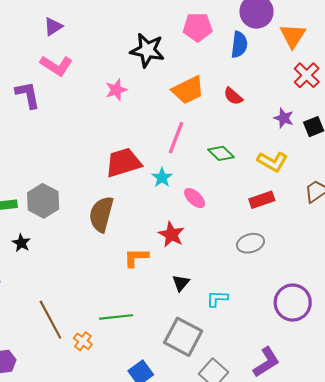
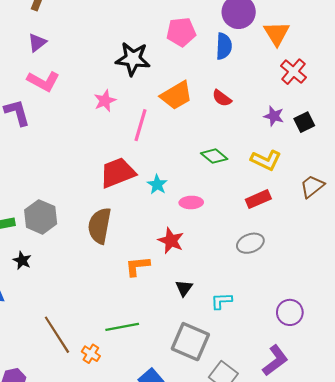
pink line: (176, 138) -> (141, 125), moved
pink ellipse: (195, 198) -> (191, 202), turned -40
purple circle: (293, 303) -> (290, 312), moved, size x0.7

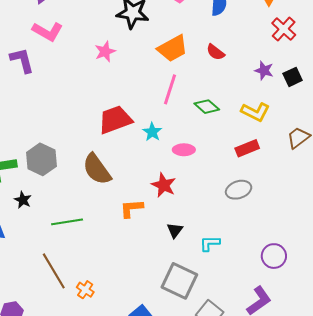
pink line: (141, 125) -> (170, 89), moved
brown semicircle: (100, 226) -> (97, 169), turned -48
green line: (122, 327) -> (67, 222), moved

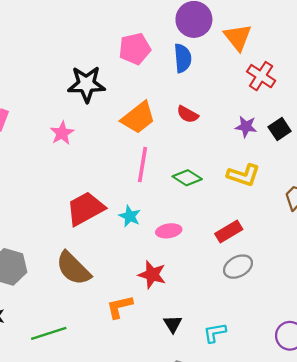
red rectangle: (247, 148) -> (229, 231), moved

